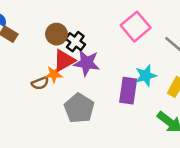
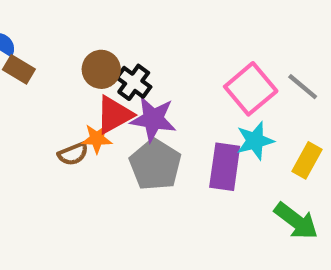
pink square: (136, 27) -> (251, 89), moved
gray pentagon: (79, 108) -> (155, 165), moved

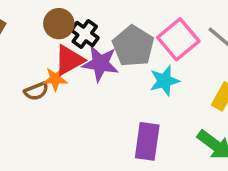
cyan star: (255, 141) -> (164, 81), moved
gray pentagon: (155, 165) -> (133, 46), moved
purple rectangle: (225, 167) -> (147, 141), moved

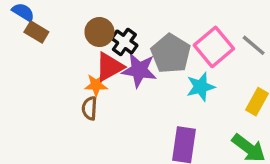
brown semicircle: (36, 91) -> (90, 108), moved, turned 115

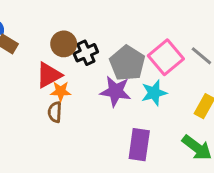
black cross: (124, 42) -> (86, 53), turned 30
red triangle: (109, 67) -> (49, 75), moved
purple star: (139, 70) -> (116, 91), moved

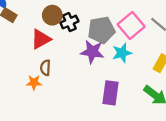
gray pentagon: (127, 63) -> (101, 30), turned 30
orange star: (61, 91) -> (34, 83), moved

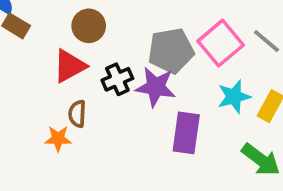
black cross: (69, 22) -> (117, 79), moved
cyan star: (122, 53) -> (234, 97), moved
purple rectangle: (111, 93) -> (186, 133), moved

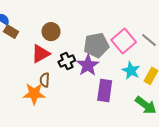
purple star: (156, 87) -> (88, 65), turned 30
cyan star: (234, 97) -> (131, 71), turned -30
orange star: (58, 139) -> (34, 94), size x1.5

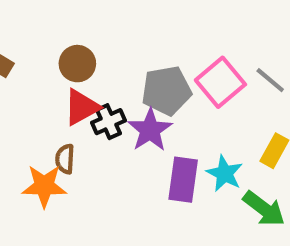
red triangle: (40, 54) -> (82, 107), moved
cyan star: (131, 71) -> (225, 173), moved

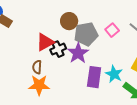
brown circle: (77, 64) -> (69, 21), moved
pink square: (220, 82) -> (112, 30), size x0.6
orange star: (44, 186) -> (39, 85), moved

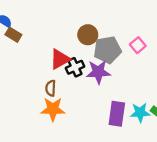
purple star: (78, 53) -> (98, 72), turned 30
cyan star: (114, 74) -> (140, 113), moved, turned -30
purple rectangle: (94, 77) -> (117, 114), moved

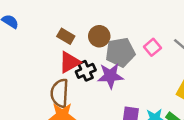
brown rectangle: (13, 35) -> (66, 36), moved
brown semicircle: (51, 88) -> (60, 93), size x1.6

